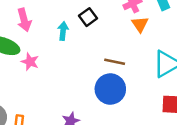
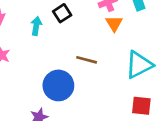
blue circle: (110, 89) -> (58, 85), moved

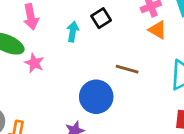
orange triangle: (114, 23) -> (158, 30), turned -30

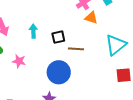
black square: (101, 18) -> (58, 37), moved, turned 32
pink star: (34, 63) -> (19, 61), moved

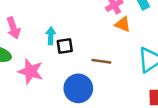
black square: (58, 37) -> (65, 46), moved
pink star: (19, 61) -> (31, 71), size x1.5

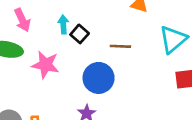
black square: (65, 46) -> (80, 34), turned -35

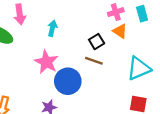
black square: (80, 34) -> (97, 42), moved
pink star: (45, 65) -> (46, 62), moved

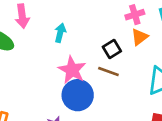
orange triangle: (120, 31) -> (139, 37), turned 49
pink star: (46, 62) -> (72, 70), moved

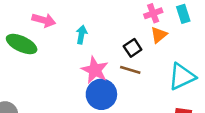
pink arrow: (22, 16) -> (44, 20), turned -65

